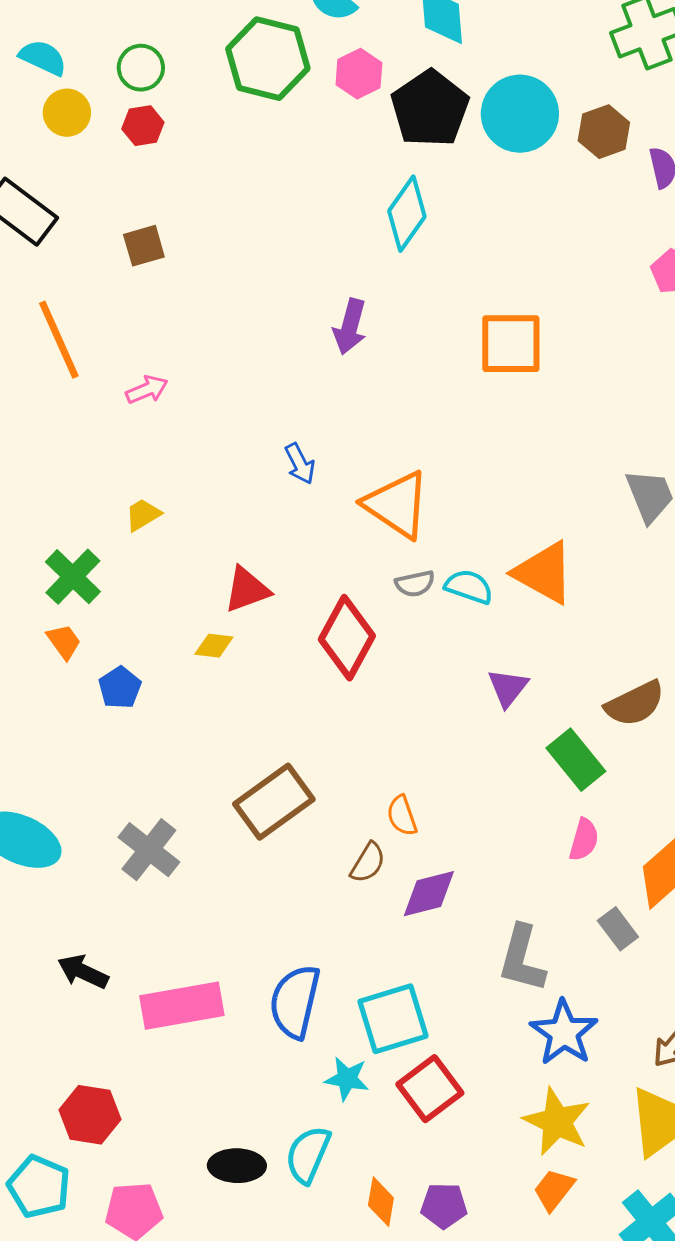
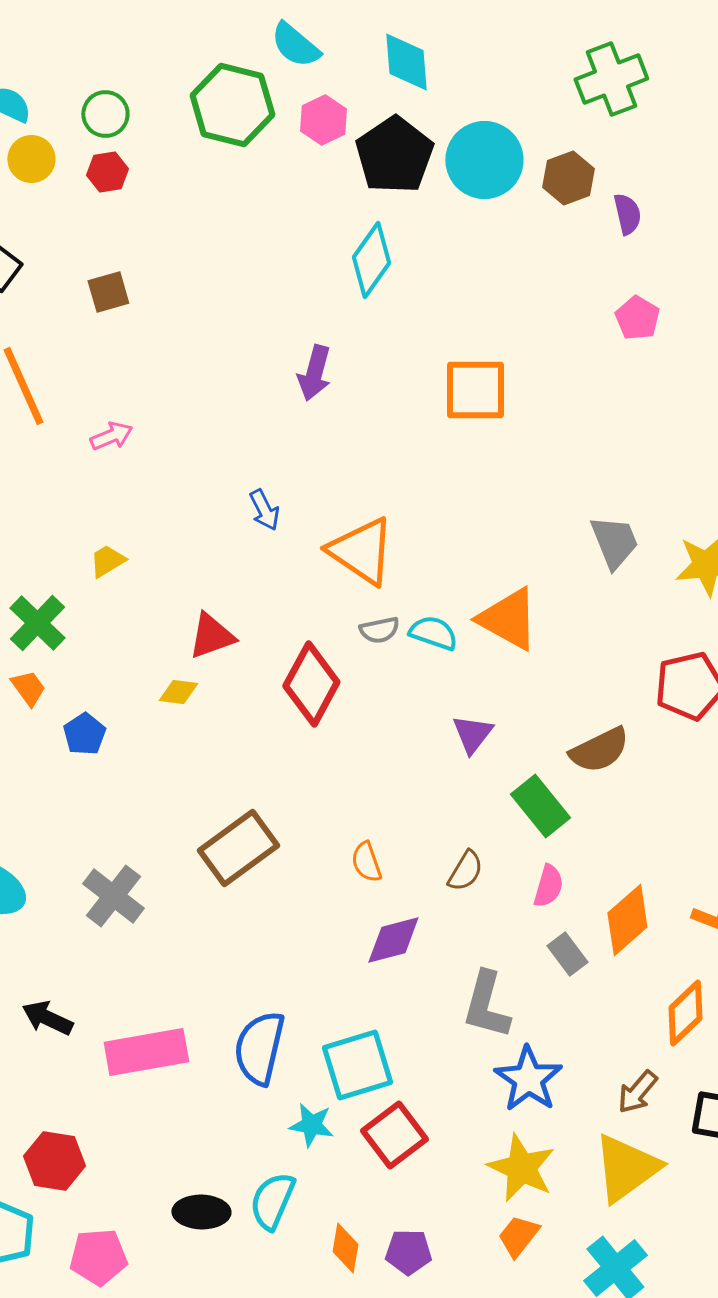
brown semicircle: (368, 863) -> (465, 871), moved
gray rectangle: (618, 929) -> (567, 954), moved

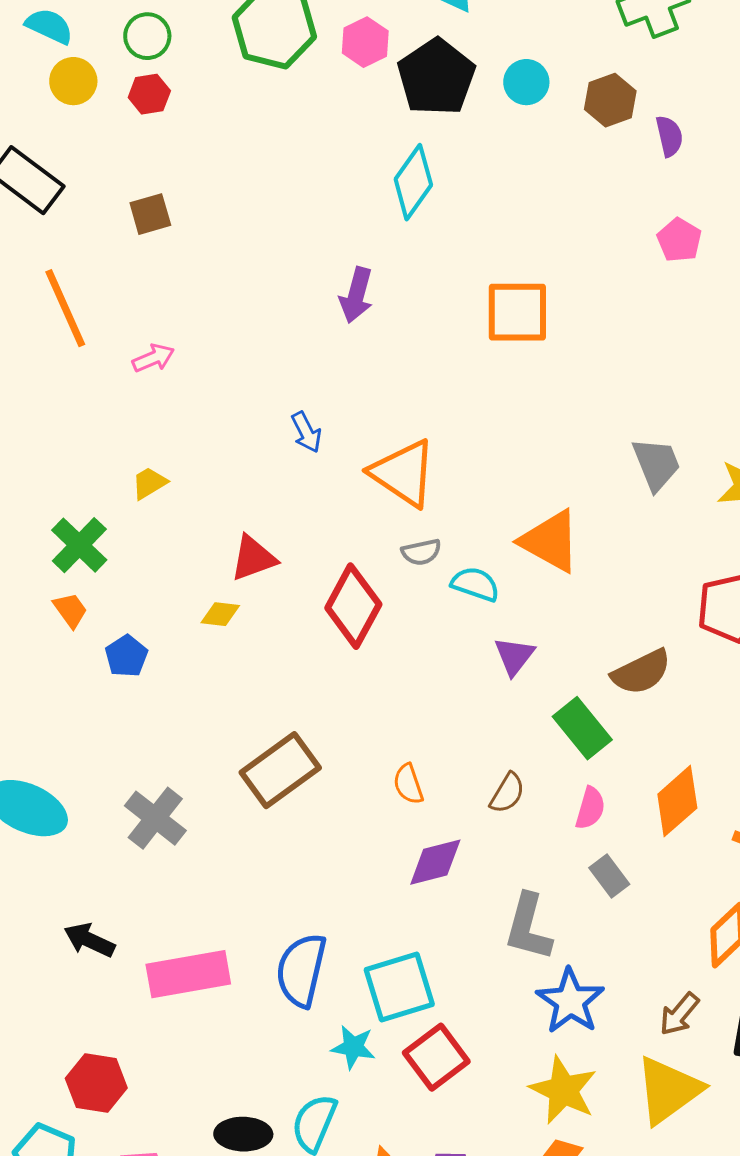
cyan circle: (484, 160) -> (526, 82), size x0.6
cyan semicircle: (433, 633) -> (475, 584), moved
orange diamond: (627, 920) -> (677, 801), moved

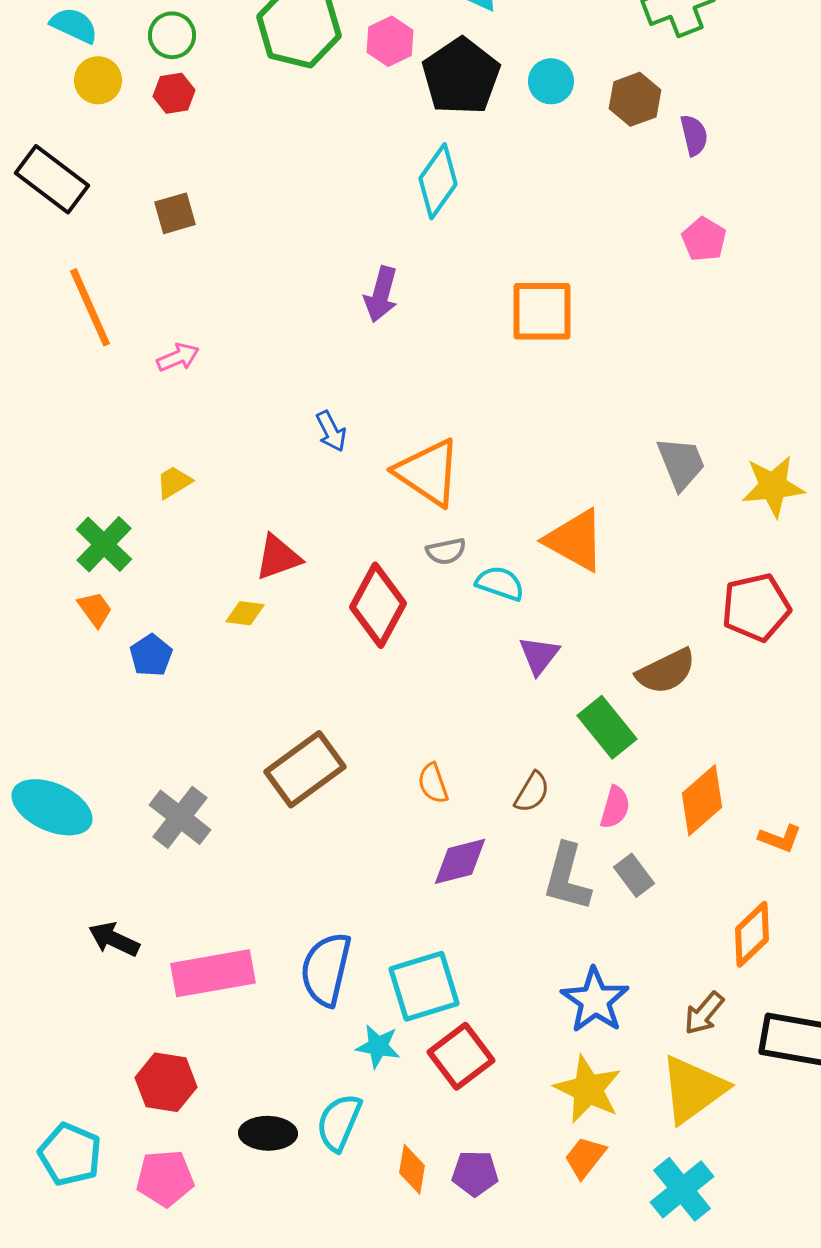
gray L-shape: (528, 927) -> (567, 877), moved
red hexagon: (96, 1083) -> (166, 1082), moved

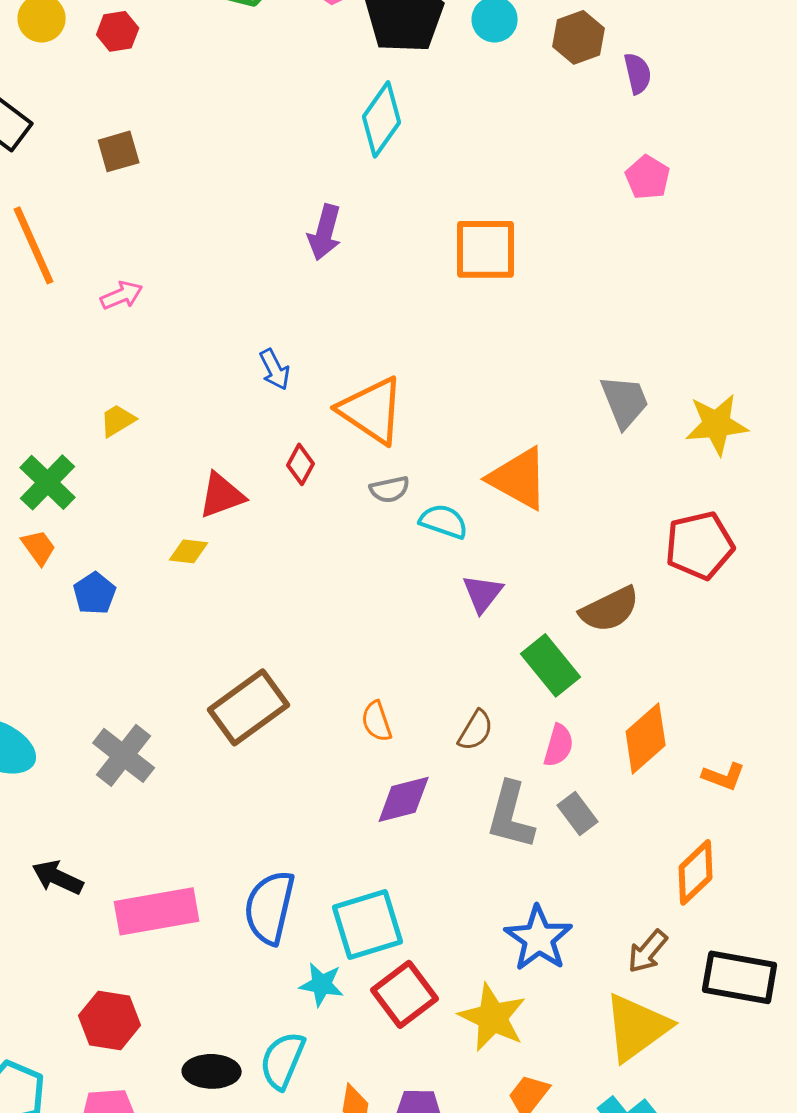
red diamond: (378, 605) -> (301, 464), moved, size x0.5
yellow star: (588, 1089) -> (493, 1017), moved

